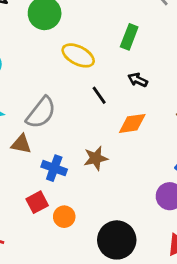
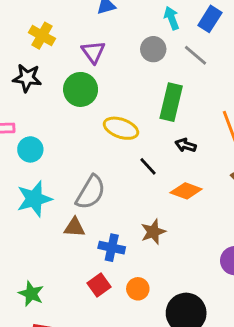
green rectangle: (129, 37) -> (171, 102), size x1.4
orange diamond: (132, 123) -> (186, 191), turned 36
orange circle: (64, 217) -> (138, 289), moved

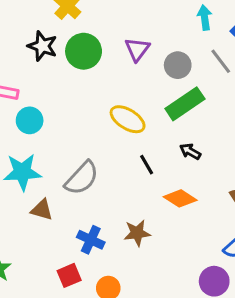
gray circle: (153, 49) -> (178, 65), moved
purple triangle: (93, 52) -> (137, 49), moved
green circle: (81, 89) -> (84, 51), moved
green rectangle: (171, 102) -> (185, 104), turned 30
brown triangle: (74, 227) -> (42, 210), moved

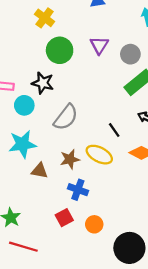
black star: (42, 46) -> (43, 83), moved
yellow ellipse: (128, 119) -> (99, 155), moved
gray semicircle: (82, 178) -> (66, 117), moved
brown star: (137, 233) -> (70, 159), moved

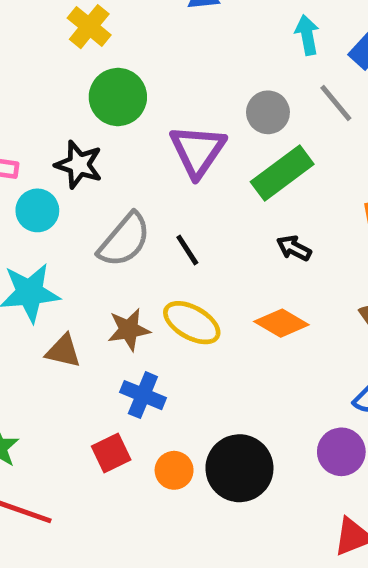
purple triangle: (99, 45) -> (198, 151), moved, size x1.4
black line: (114, 130) -> (187, 250), moved
black circle: (129, 248) -> (239, 468), moved

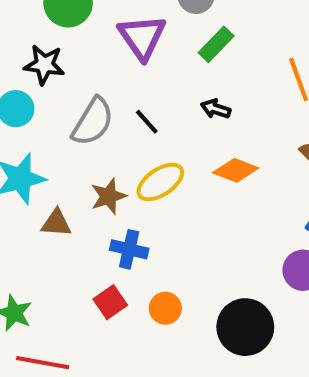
green rectangle: (282, 173) -> (216, 44), size x0.7
black arrow: (294, 248) -> (216, 109), moved
yellow ellipse: (192, 323) -> (160, 182), turned -54
black circle: (239, 468) -> (245, 327), moved

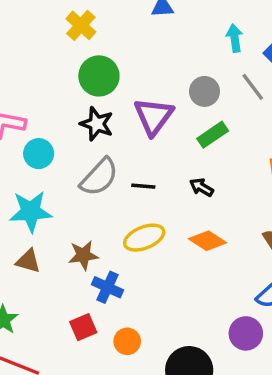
black star: (44, 65) -> (97, 124), moved
black line: (147, 122) -> (143, 186), turned -55
brown star: (108, 196) -> (83, 255), moved
brown triangle: (56, 223) -> (28, 261), moved

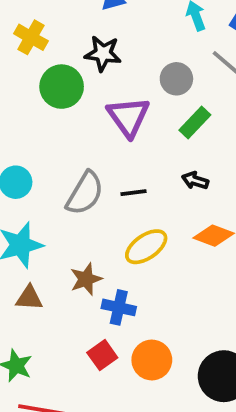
black star: (97, 124) -> (103, 54), moved
orange circle: (127, 341) -> (152, 360), size x1.4

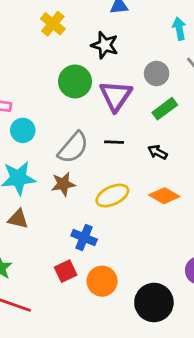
green circle: (62, 87) -> (75, 81), moved
black line: (133, 193) -> (114, 142), moved
brown star: (86, 279) -> (63, 184), moved

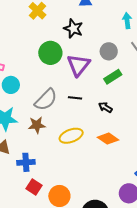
blue cross: (84, 237) -> (26, 162), moved, turned -30
red square: (66, 271) -> (34, 187), turned -35

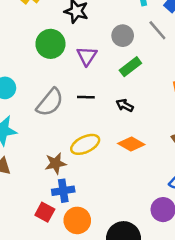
purple triangle: (79, 65) -> (87, 56), size x0.7
brown star: (37, 125) -> (55, 163), moved
blue cross: (26, 162) -> (63, 191), moved

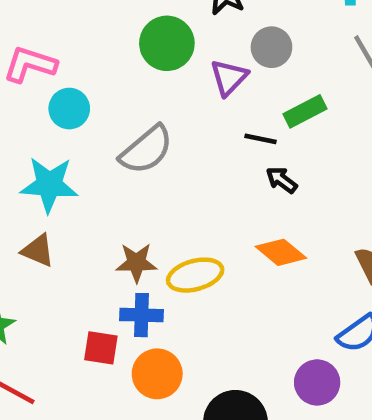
gray circle: (123, 36) -> (271, 47), moved
black line: (86, 97) -> (260, 139), moved
yellow ellipse: (85, 144) -> (195, 275), moved
red square: (45, 212) -> (101, 348), turned -30

